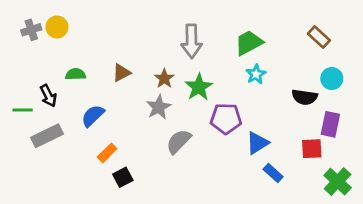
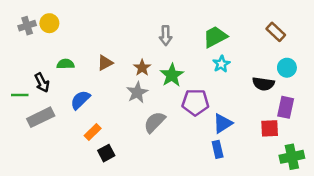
gray arrow: (192, 41) -> (166, 36), size x0.7
blue rectangle: (273, 173) -> (218, 149), moved, turned 35
green cross: (338, 182) -> (292, 157), turned 35

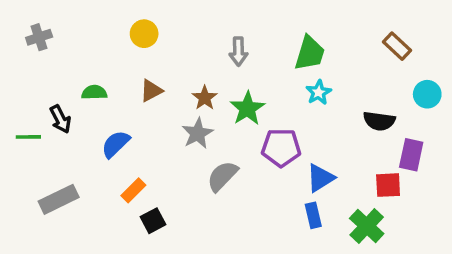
yellow circle: (49, 23) -> (144, 34), moved
green trapezoid: (215, 37) -> (310, 53), turned 135
cyan circle: (287, 68) -> (427, 94), moved
gray rectangle: (41, 117) -> (59, 199), moved
green cross: (292, 157) -> (367, 226), moved, turned -35

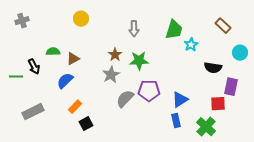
brown triangle: (151, 91) -> (73, 59), moved
cyan star: (319, 92) -> (191, 45), moved
green star: (247, 108) -> (139, 61), turned 30
purple pentagon: (281, 148) -> (149, 91), moved

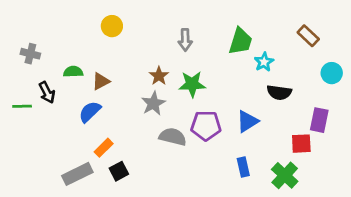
gray cross: (22, 21) -> (30, 54), moved, turned 32
black semicircle: (213, 68) -> (279, 92), moved
gray semicircle: (125, 99) -> (173, 137), turned 60
blue triangle: (180, 100) -> (247, 121), moved
gray rectangle: (33, 112) -> (77, 174), moved

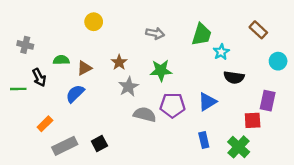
gray arrow: (185, 40) -> (155, 33), turned -78
brown star: (159, 76) -> (119, 62), moved
orange rectangle: (104, 148) -> (45, 124), moved

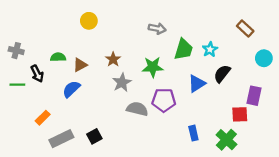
gray arrow: (155, 33) -> (157, 29), moved
green trapezoid: (201, 34) -> (184, 49), moved
gray cross: (25, 45) -> (16, 51), moved
black semicircle: (234, 77) -> (222, 74), turned 120
blue triangle: (207, 102) -> (197, 84), moved

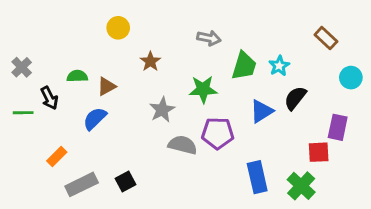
gray cross: (16, 51) -> (22, 67), turned 32
brown star: (113, 59) -> (150, 61), moved
blue rectangle: (193, 133) -> (257, 177), size x1.5

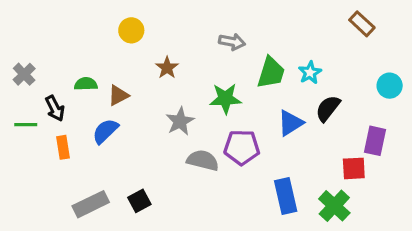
brown rectangle: (326, 38) -> (362, 24), moved
orange rectangle: (57, 157) -> (63, 147), moved, turned -54

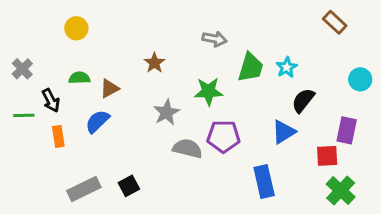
yellow circle: (131, 30) -> (76, 28), moved
blue triangle: (290, 123) -> (284, 132), moved
green cross: (334, 206) -> (341, 190), moved

